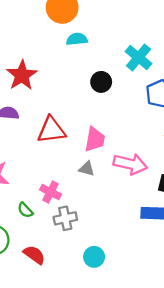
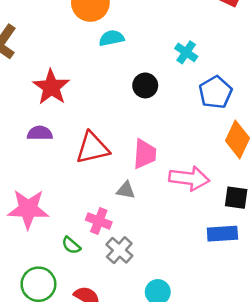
cyan cross: (138, 58) -> (186, 52), size x0.7
gray triangle: (87, 169) -> (126, 190), moved
gray cross: (65, 218) -> (119, 250), turned -30

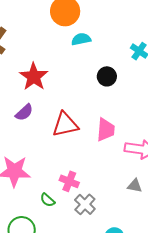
purple semicircle: (40, 133) -> (24, 112), turned 138
gray triangle: (126, 190) -> (135, 186), moved

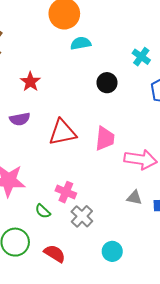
red star: (34, 77) -> (30, 82), size x0.7
purple semicircle: (24, 112) -> (20, 119), turned 30

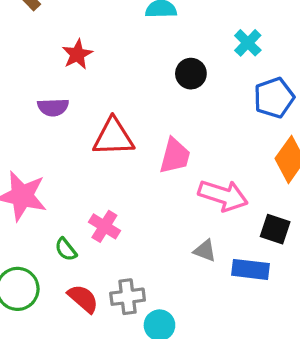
gray cross: (82, 216) -> (128, 297), moved, turned 30
red semicircle: (55, 254) -> (83, 299), moved

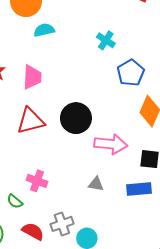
black circle: (191, 74) -> (76, 118), moved, size x1.5
pink trapezoid: (175, 156) -> (32, 77), moved
gray triangle: (205, 251) -> (96, 184), moved

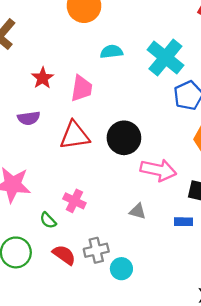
cyan semicircle: (44, 30) -> (111, 52), moved
cyan cross: (106, 40) -> (165, 58), size x1.8
blue rectangle: (139, 189) -> (184, 222), size x0.7

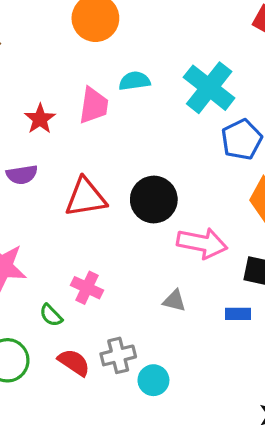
pink trapezoid: (82, 88) -> (94, 105), moved

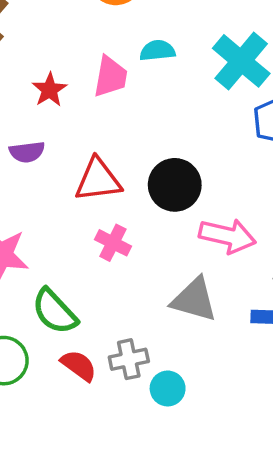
pink cross: (87, 288) -> (113, 243), moved
gray triangle: (174, 301) -> (194, 300), size x1.8
green semicircle: (51, 315) -> (55, 311), size x1.8

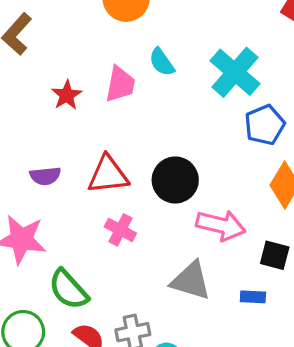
cyan semicircle: (157, 51) -> (162, 62), turned -120
purple semicircle: (27, 152) -> (45, 176), moved

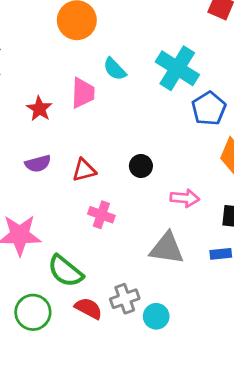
red triangle: (108, 175) -> (84, 170), size x0.7
purple semicircle: (45, 176) -> (38, 164), moved
black circle: (175, 180) -> (141, 166), size x0.6
pink arrow: (221, 225) -> (185, 198), size x0.7

